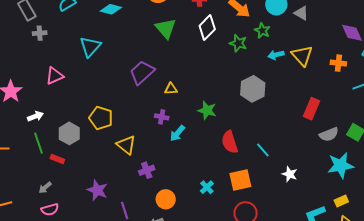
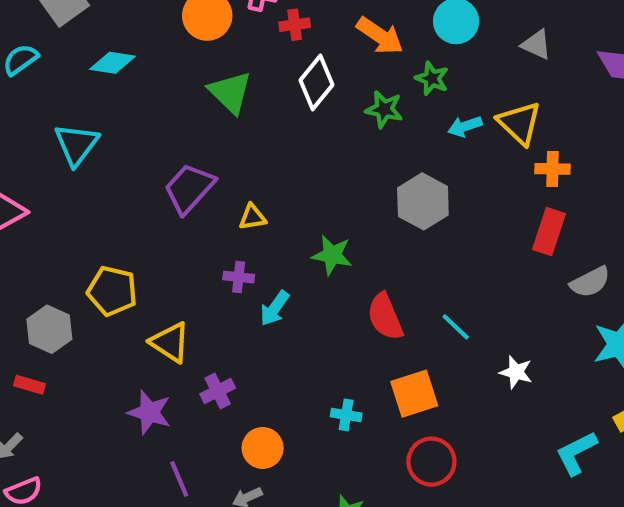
gray triangle: (301, 13) -> (536, 45), moved
orange cross: (338, 63) -> (552, 169), moved
cyan cross: (207, 187) -> (346, 415), turned -32
purple star: (97, 190) -> (149, 412), moved

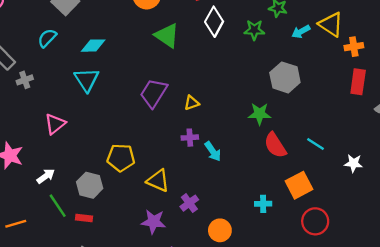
cyan diamond: (112, 63) -> (93, 46), moved
green star: (332, 255) -> (260, 114), moved
cyan arrow: (275, 308) -> (213, 151), turned -60

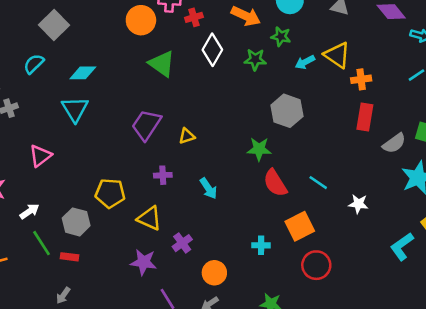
purple cross: (190, 138) -> (163, 175), moved

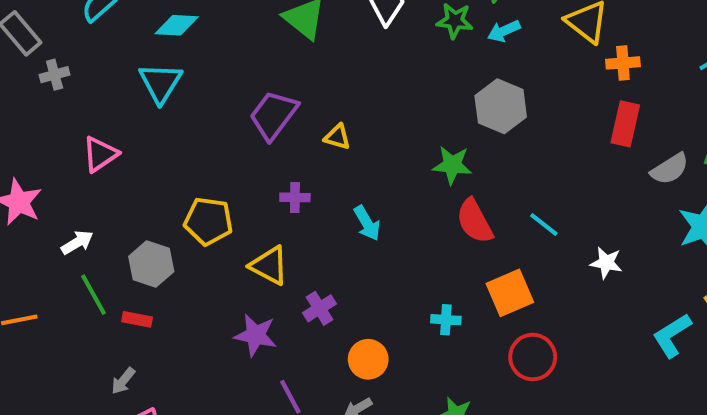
cyan arrow: (305, 62) -> (504, 31), moved
yellow triangle: (187, 136) -> (337, 137), turned 30

